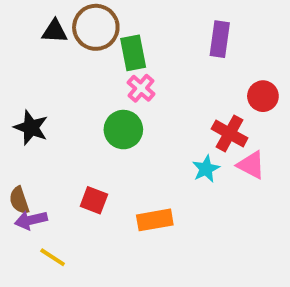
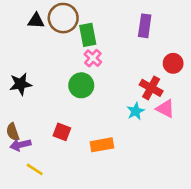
black star: (31, 128) -> (20, 84), turned -30

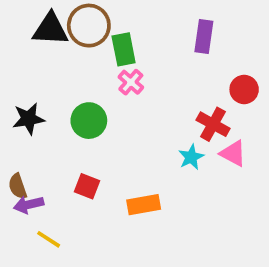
black triangle: (36, 21) -> (50, 29), size x1.5
green circle: (81, 85) -> (89, 121), moved

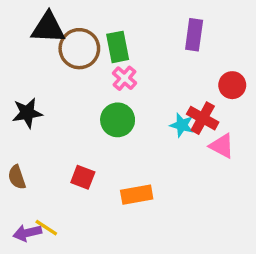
brown circle: (89, 26) -> (79, 49), moved
green circle: (89, 121) -> (118, 120), moved
cyan star: (191, 157) -> (182, 125), moved, turned -30
purple arrow: (29, 205) -> (27, 233), moved

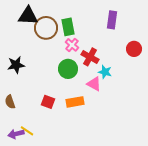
red cross: (203, 118) -> (90, 57), moved
pink triangle: (222, 146) -> (94, 84), moved
orange rectangle: (137, 195) -> (75, 102), moved

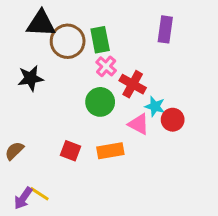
red circle: (134, 49) -> (173, 120), moved
black star: (16, 65) -> (31, 78), moved
brown semicircle: (10, 102) -> (14, 151), turned 64
purple arrow: (16, 134) -> (23, 198), turned -42

